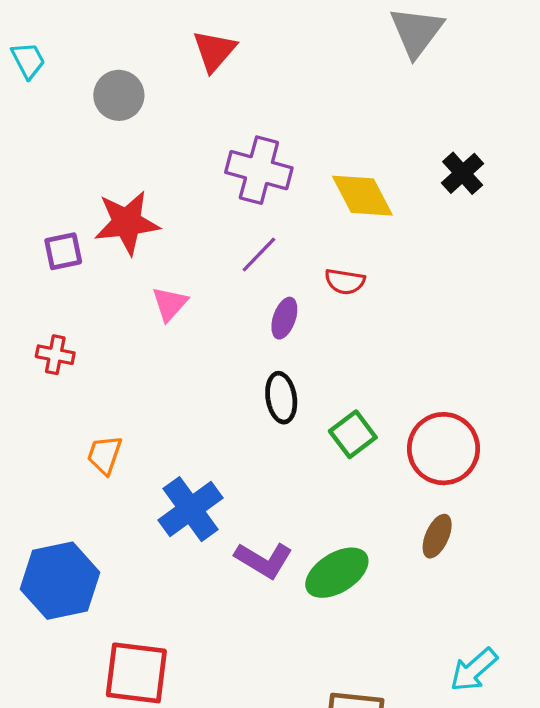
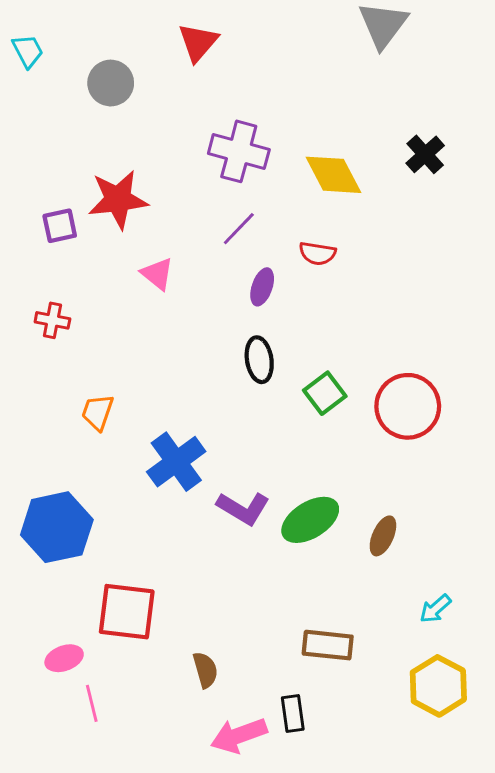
pink triangle: (170, 304) -> (157, 274), turned -33
brown ellipse: (437, 536) -> (383, 536), moved
cyan arrow: (474, 670) -> (435, 609), size x0.7

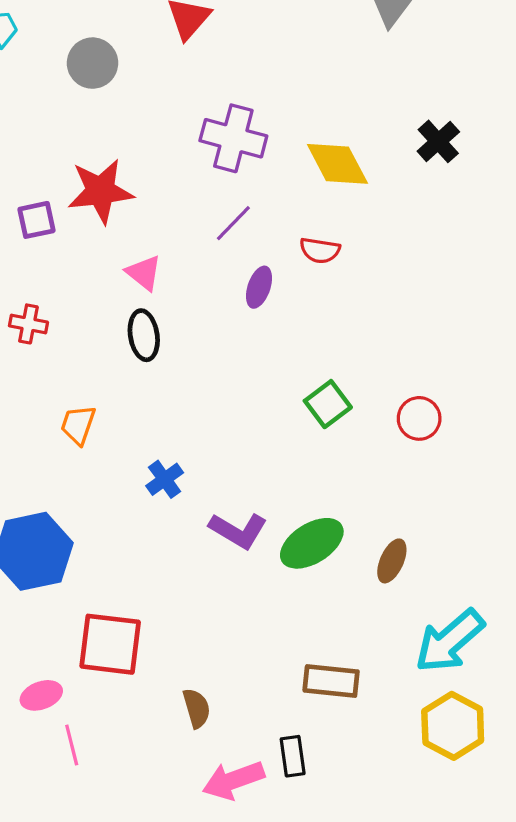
black ellipse: (259, 360) -> (144, 335), moved
red circle: (408, 406) -> (419, 418), size x0.6
blue cross: (176, 462) -> (165, 479), size x0.6
cyan arrow: (435, 609) -> (450, 641), size x2.0

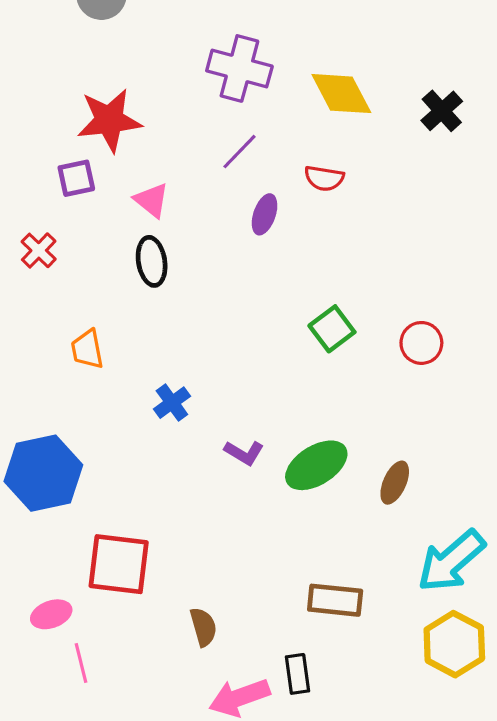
black cross: (438, 141) -> (442, 111), moved
purple square: (36, 220) -> (76, 178), moved
red cross: (28, 324) -> (39, 250), turned 33
orange trapezoid: (78, 425) -> (87, 349), turned -30
purple L-shape: (238, 531) -> (244, 453), size x0.7

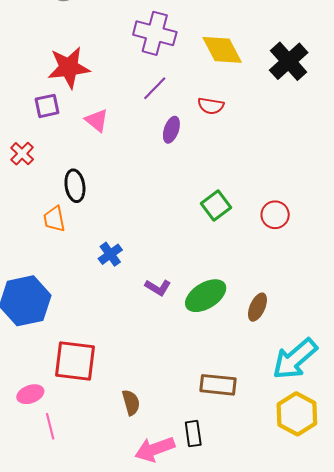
black cross: (442, 111) -> (289, 61), size x1.4
black ellipse: (152, 261) -> (75, 186), moved

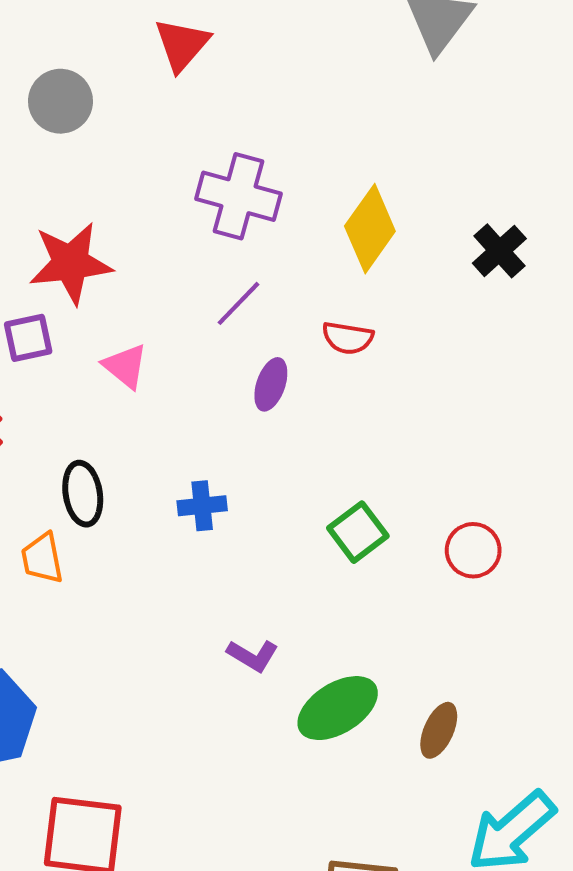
yellow diamond: (222, 50) -> (370, 229), turned 63
black cross: (289, 61) -> (499, 251), size x0.7
blue cross: (110, 254) -> (202, 506), moved, turned 30
purple L-shape: (158, 287) -> (253, 655), moved

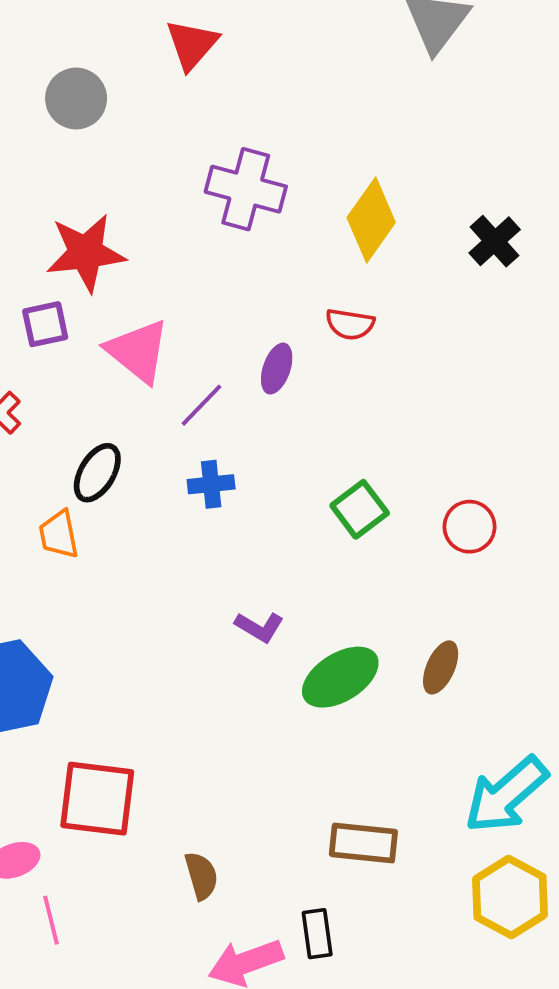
purple line: (238, 303) -> (201, 405), moved
pink triangle: (125, 366) -> (138, 351), size x1.5
black ellipse: (83, 494) -> (97, 473), turned 40
brown ellipse: (439, 730) -> (441, 667), moved

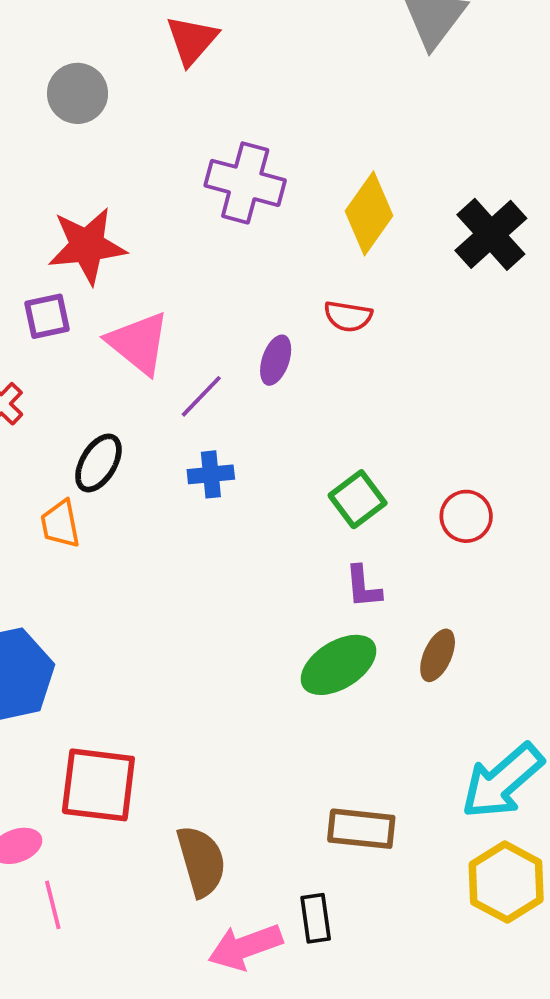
black cross: (495, 241) -> (491, 234), size x1.4
purple L-shape: (259, 627) -> (363, 587), moved, turned 54
brown semicircle: (201, 876) -> (201, 861), size x1.5

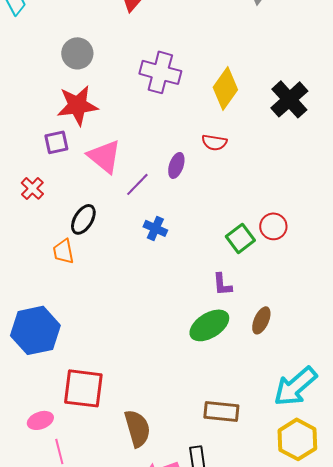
gray circle: (78, 93) -> (77, 53), moved
blue cross: (211, 474) -> (155, 228), moved, turned 30
green square: (358, 499) -> (240, 238), moved
red circle: (466, 516) -> (273, 226), moved

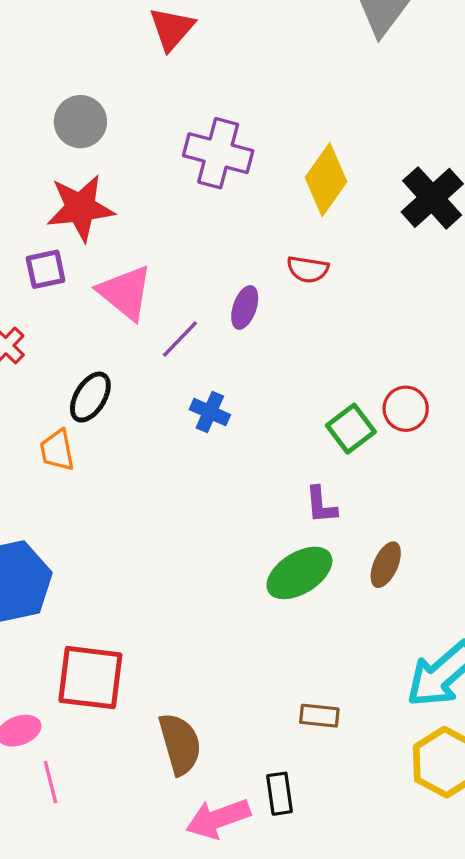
brown rectangle: (221, 411) -> (319, 716), size x0.7

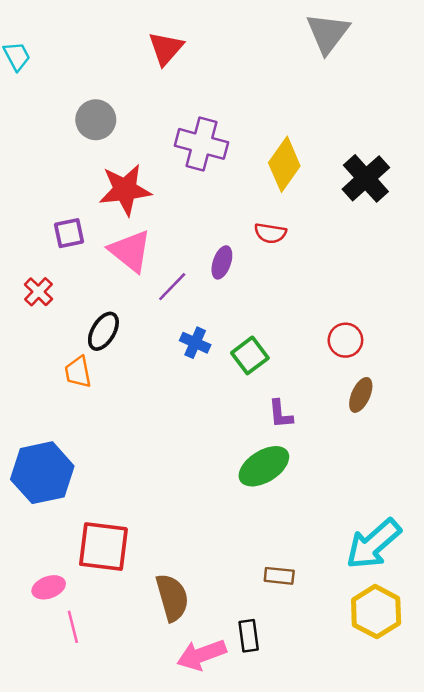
red star: (80, 208) -> (125, 190), moved
green square: (351, 429) -> (250, 355), moved
brown ellipse: (386, 565) -> (361, 395), moved

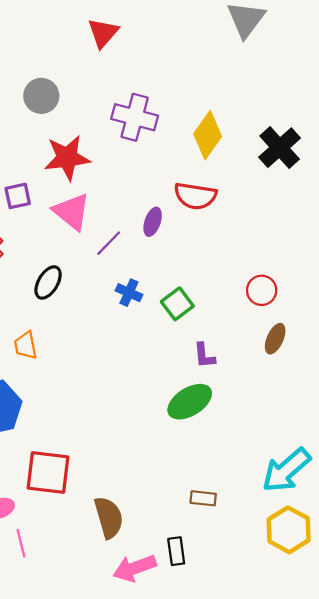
red semicircle: (270, 233) -> (195, 196), size x1.5
orange trapezoid: (78, 372) -> (26, 345), moved

